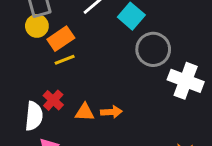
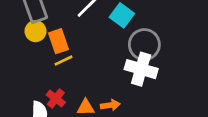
orange rectangle: (61, 39) -> (58, 41), turned -70
white cross: (186, 81) -> (141, 69), moved

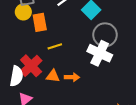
yellow line: (63, 60) -> (55, 46), moved
red cross: (56, 98) -> (31, 66), size x1.5

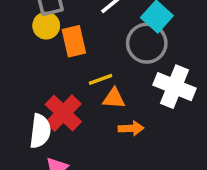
gray circle: (105, 35) -> (147, 43), moved
orange triangle: (53, 76) -> (114, 98), moved

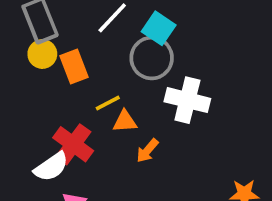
orange arrow: (131, 128) -> (147, 151), turned 140
white semicircle: (40, 131) -> (51, 167), turned 56

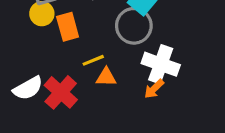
orange arrow: (147, 151) -> (154, 89), moved
white semicircle: (51, 167) -> (28, 88), moved

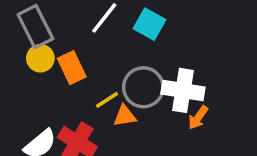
gray circle: (134, 26) -> (143, 87), moved
orange arrow: (154, 89) -> (198, 118), moved

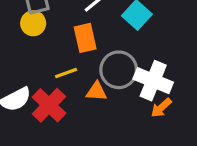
orange rectangle: (72, 68) -> (85, 38), moved
yellow line: (107, 100) -> (66, 73), moved

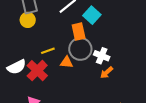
orange rectangle: (85, 38) -> (79, 32), moved
white cross: (153, 81) -> (102, 56), size x0.7

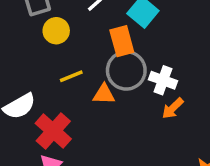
yellow circle: (28, 20) -> (56, 31), moved
red cross: (37, 71) -> (53, 131), moved

